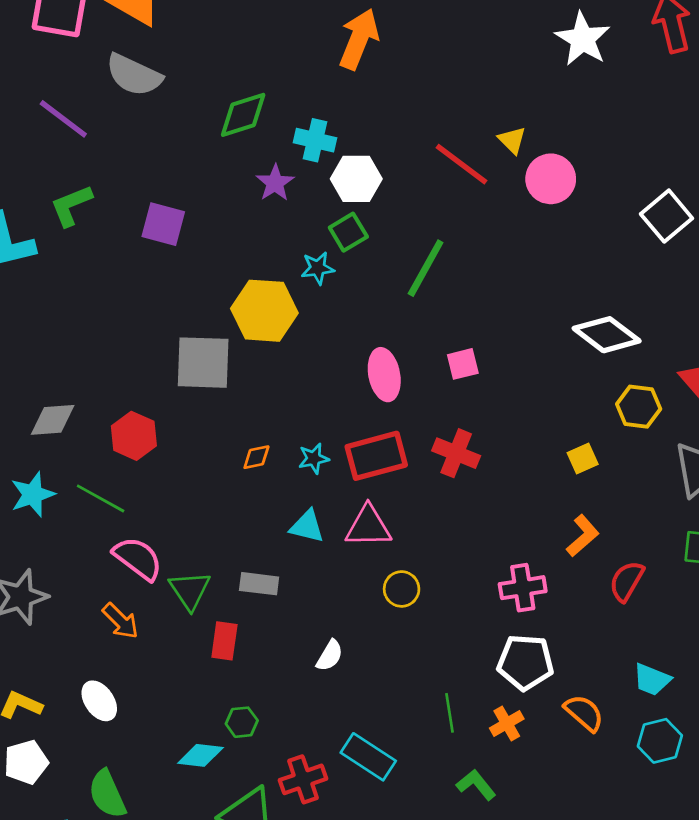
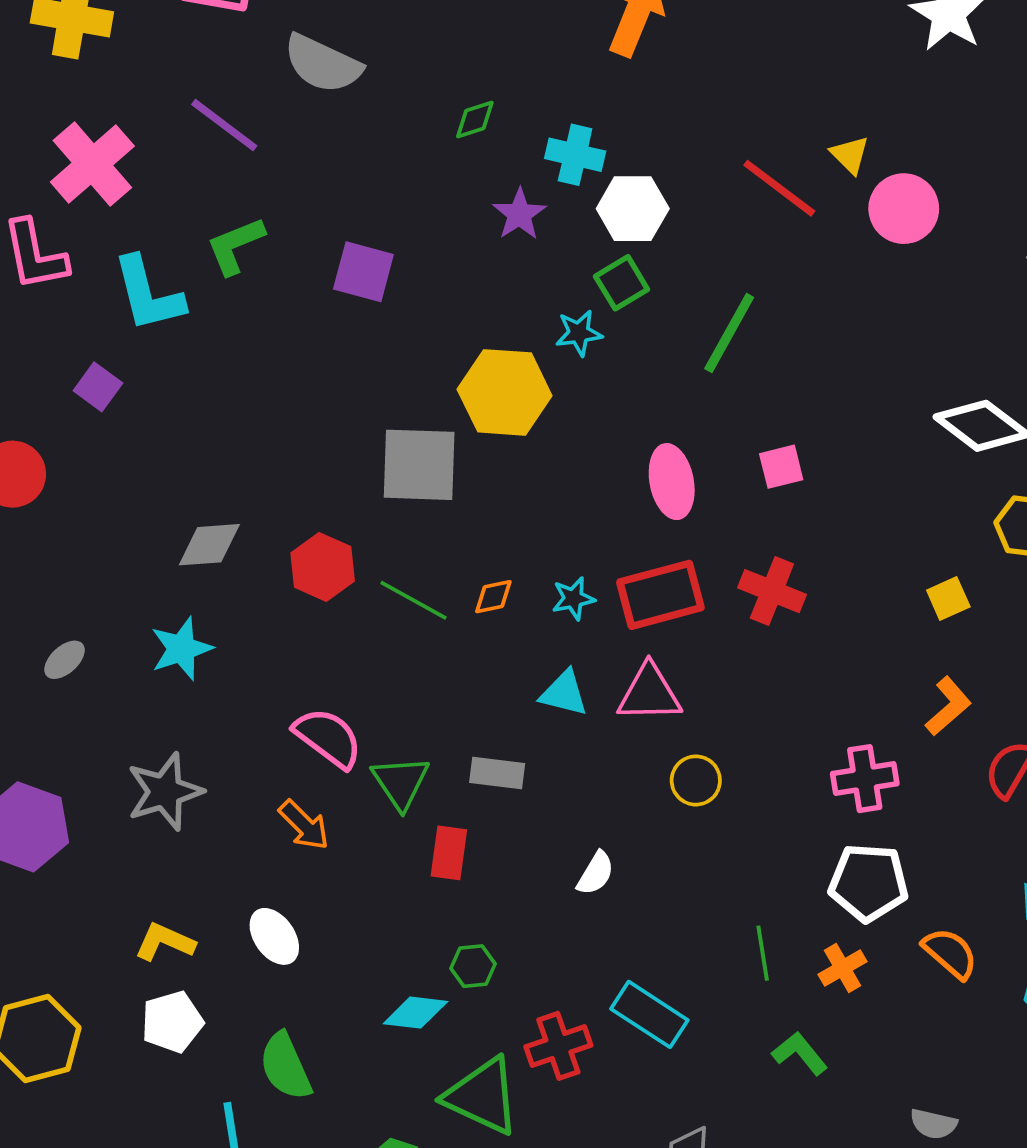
green diamond: (243, 115) -> (475, 119), size x0.6
green line: (101, 498) -> (414, 600), moved

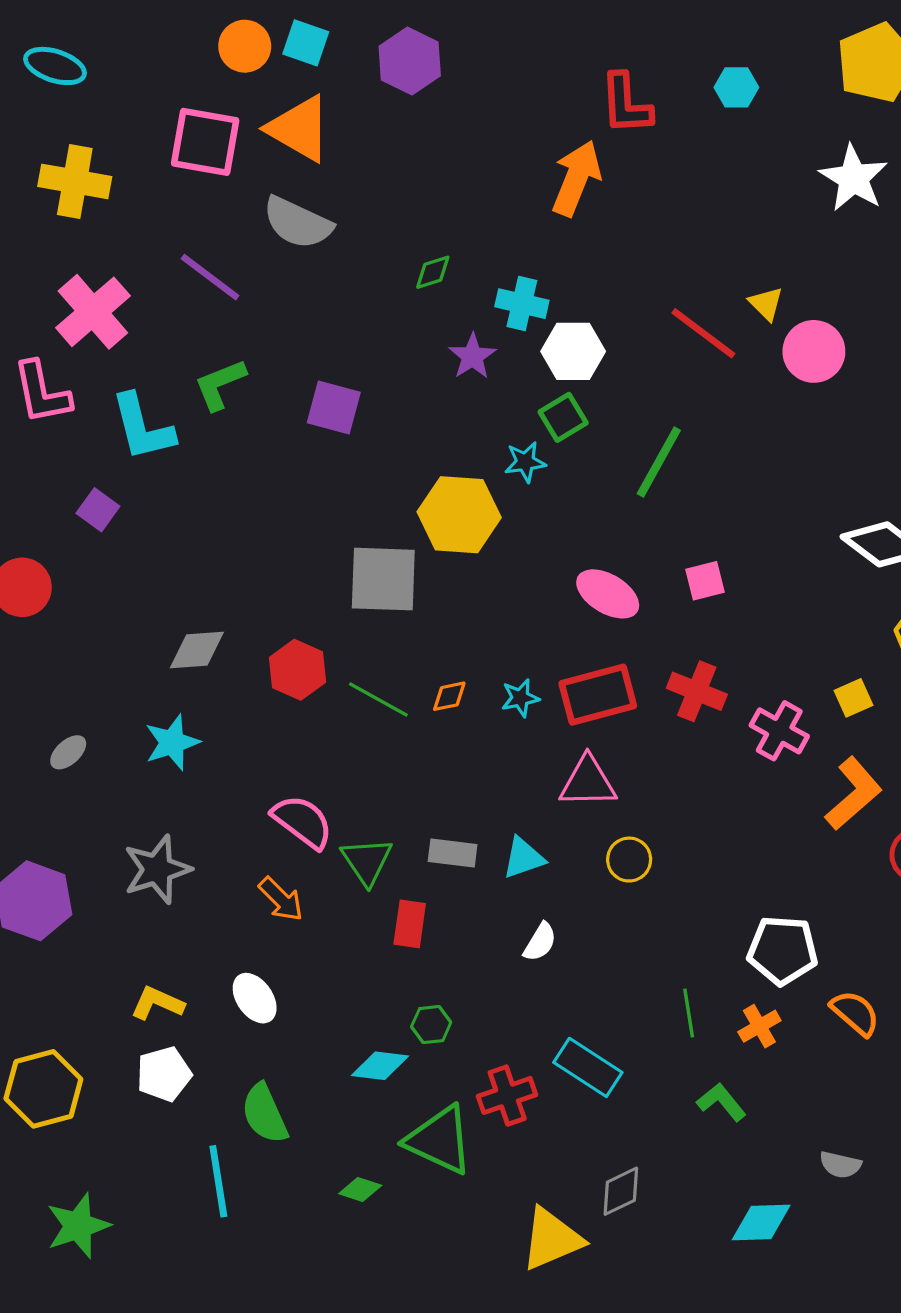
pink ellipse: (672, 482) -> (608, 594), turned -48
cyan triangle: (564, 693) -> (524, 858), moved, turned -33
orange L-shape: (948, 706) -> (853, 794), size x1.4
pink cross: (865, 779) -> (779, 731), moved, turned 38

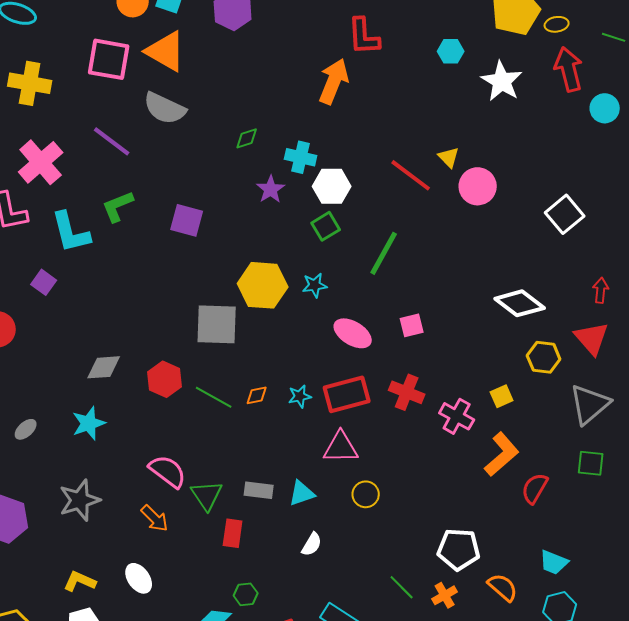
cyan hexagon: (736, 87) -> (451, 51), moved
cyan star: (525, 462) -> (315, 285), moved
green line: (689, 1013) -> (402, 587), turned -36

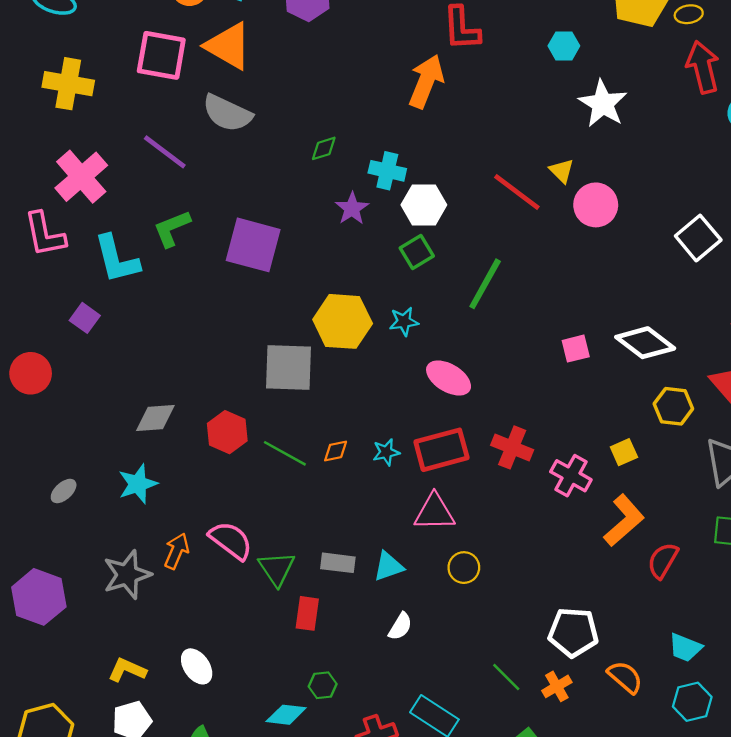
white star: (502, 81) -> (603, 104), moved
purple square: (187, 220) -> (253, 245), size x1.4
pink square: (412, 325) -> (576, 349), moved
orange arrow: (155, 518) -> (177, 551), moved, turned -112

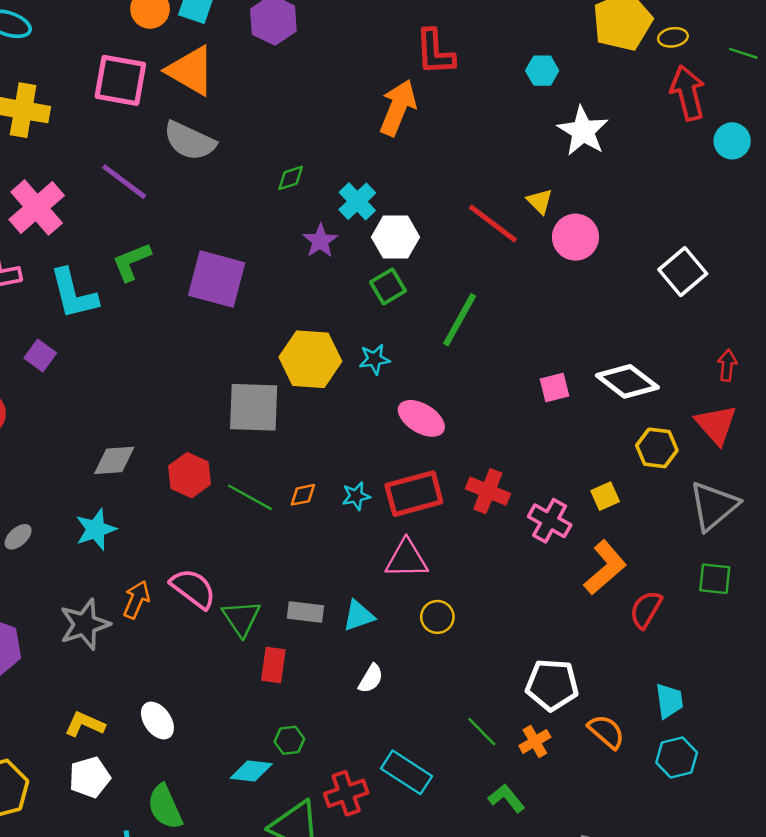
cyan cross: (387, 171) -> (357, 201), turned 33
cyan trapezoid: (685, 648) -> (669, 701), turned -120

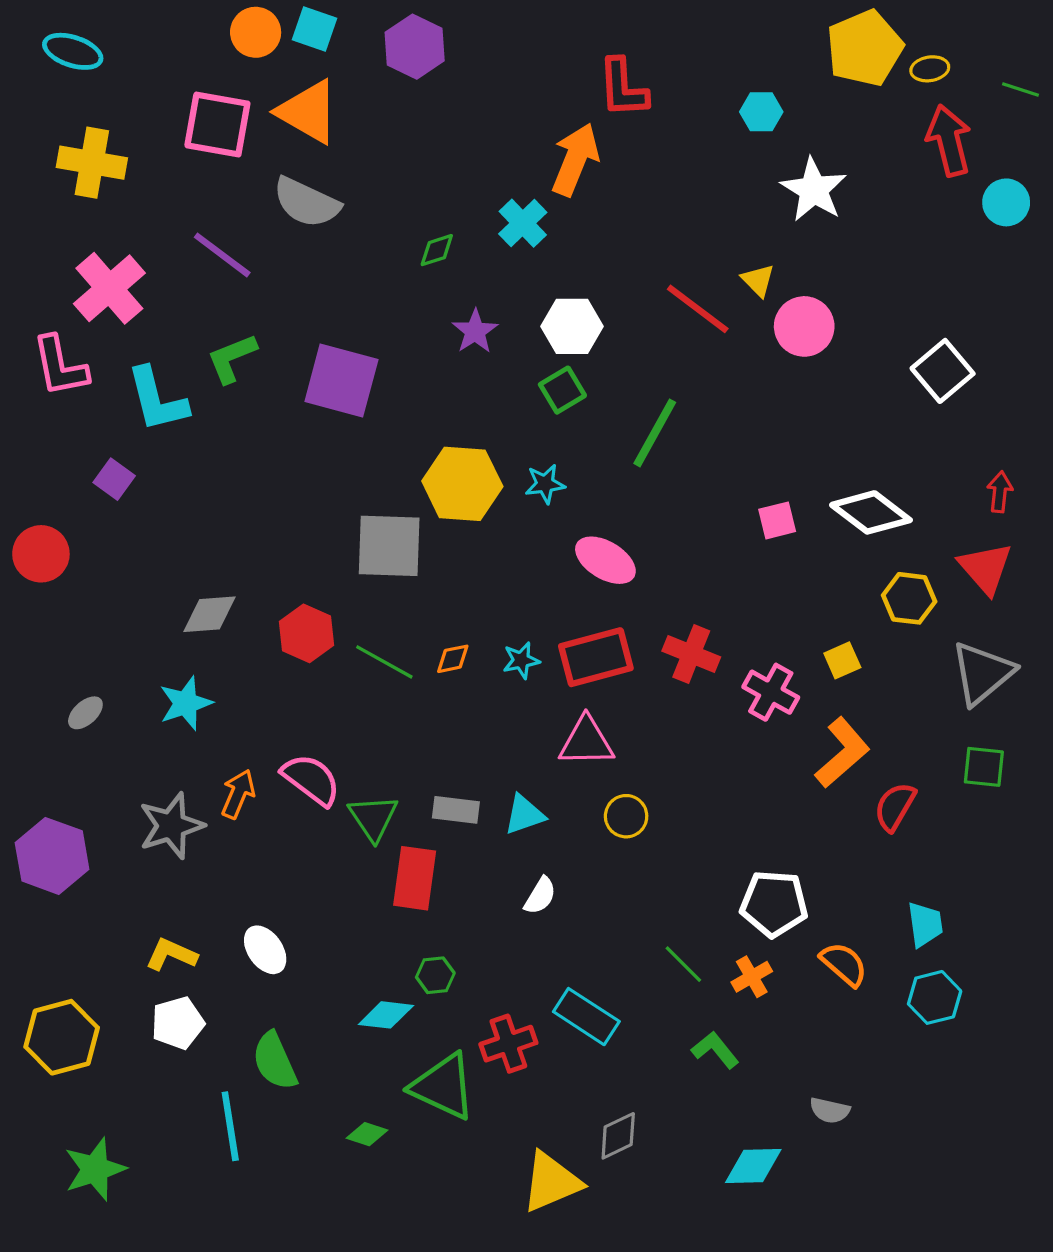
cyan cross: (357, 201) -> (523, 223), moved
red rectangle: (273, 665) -> (415, 878), size x1.4

